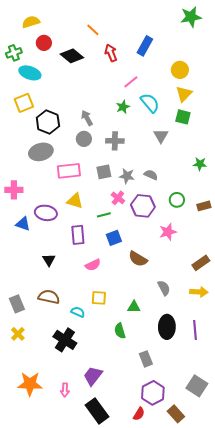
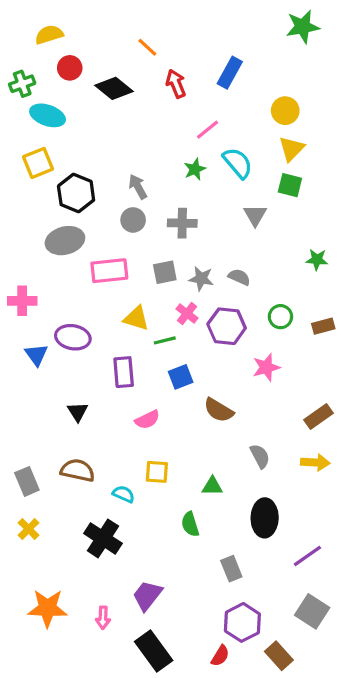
yellow triangle: (75, 201) -> (136, 318), moved
blue triangle: (23, 224) -> (36, 355), turned 35
purple line: (195, 330) -> (307, 556), moved, turned 60

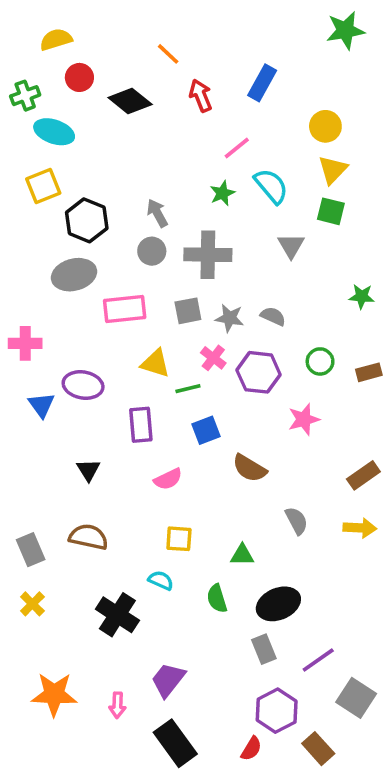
gray cross: (182, 223) -> (208, 255), size x1.4
cyan semicircle: (124, 494) -> (161, 580), moved
black ellipse: (265, 518) -> (278, 604), moved, turned 66
purple line: (307, 556) -> (318, 660), moved

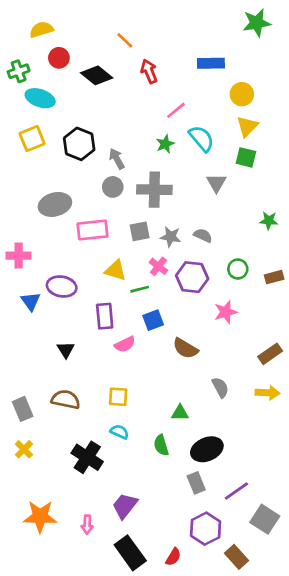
blue rectangle: (262, 83) -> (211, 63), moved, turned 60
black hexagon: (87, 220) -> (79, 144), moved
pink semicircle: (168, 479) -> (125, 344), moved
yellow square: (179, 539) -> (118, 397), moved
red semicircle: (251, 749) -> (173, 557), moved

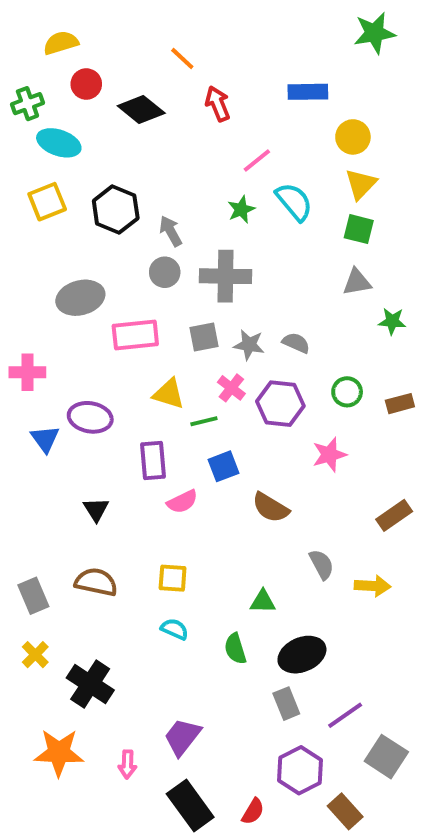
gray triangle: (216, 183) -> (357, 282), moved, turned 50
yellow arrow: (267, 393) -> (373, 586), moved
black cross: (87, 457) -> (90, 684), moved

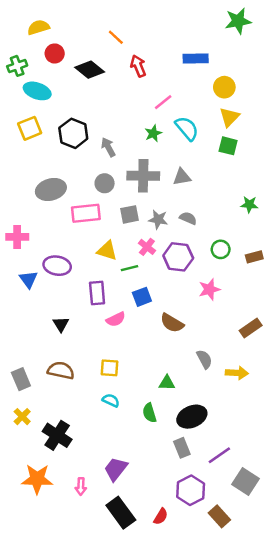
gray circle: (165, 272) -> (105, 183), moved
gray triangle: (357, 282) -> (182, 177), moved

